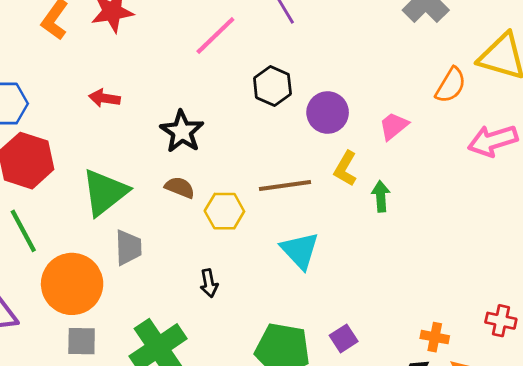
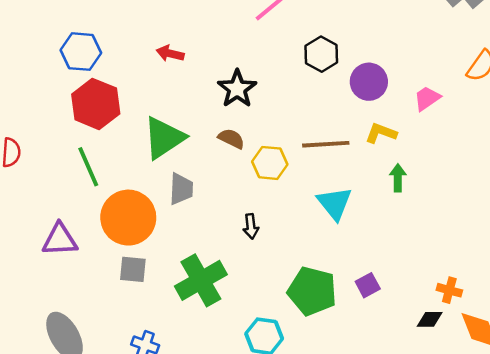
yellow L-shape: (345, 168) -> (381, 133), turned 76
green arrow: (381, 196) -> (398, 178), moved

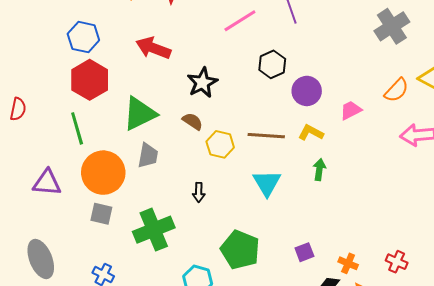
red arrow: (170, 54) -> (153, 48), size x1.6
purple square: (368, 285) -> (304, 252), moved

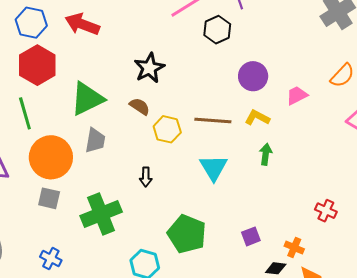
red arrow: (153, 48) -> (82, 24), moved
black hexagon: (272, 64) -> (217, 30), moved
red cross: (397, 262) -> (326, 211), moved

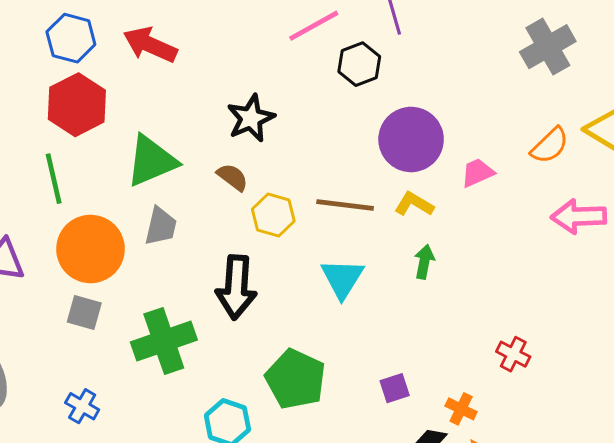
purple circle: (253, 76) -> (411, 139), size x1.4
black arrow: (146, 177) -> (236, 287), size x2.0

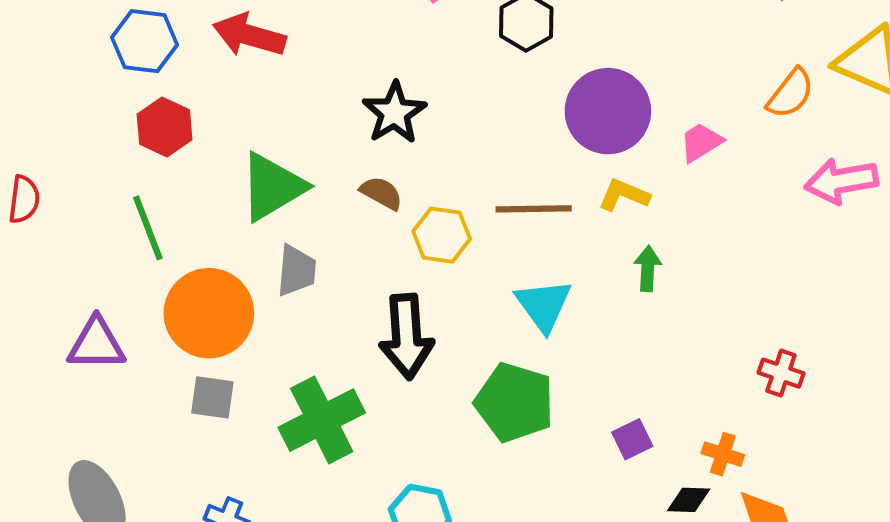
red hexagon: (77, 105) -> (165, 127), size x0.7
green pentagon: (295, 379) -> (514, 402), moved

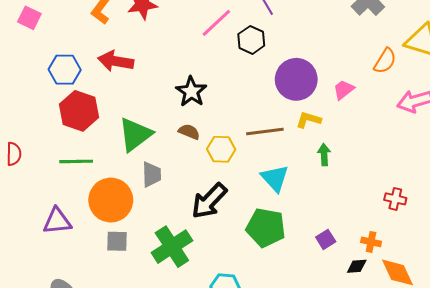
red hexagon: (165, 127) -> (79, 111), size x1.4
green line: (148, 228) -> (76, 161), turned -64
black arrow: (406, 336) -> (209, 201), turned 54

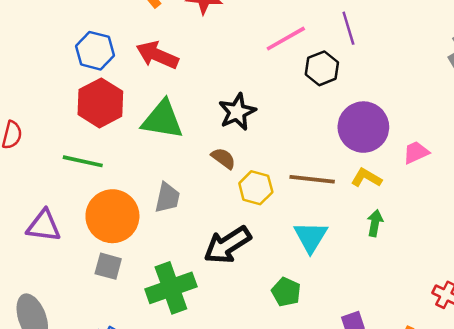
green triangle: (135, 134) -> (162, 120), moved, turned 33
green pentagon: (266, 228) -> (286, 292), size x0.6

